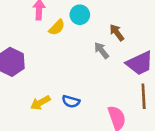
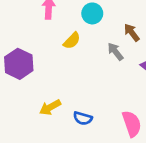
yellow semicircle: (57, 27) -> (72, 41), moved
blue semicircle: (71, 101) -> (83, 118), moved

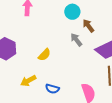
cyan circle: (92, 13) -> (72, 12), moved
yellow semicircle: (72, 41) -> (44, 55), moved

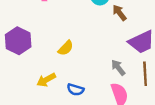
gray arrow: (76, 40) -> (118, 68), moved

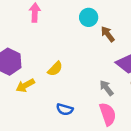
yellow arrow: (46, 80) -> (25, 85), moved

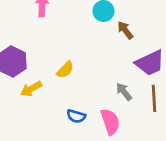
pink semicircle: (108, 114) -> (110, 122), moved

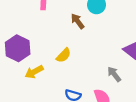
brown arrow: (125, 30) -> (78, 21), moved

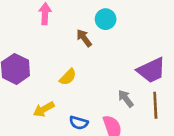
yellow arrow: (34, 72) -> (44, 109), moved

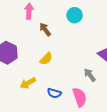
brown arrow: (84, 38) -> (45, 29), moved

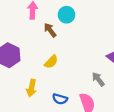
cyan circle: (75, 15) -> (66, 15), moved
yellow arrow: (28, 83) -> (31, 88), turned -49

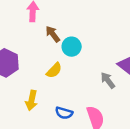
cyan circle: (66, 15) -> (72, 47), moved
gray arrow: (98, 79) -> (108, 80), moved

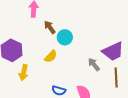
yellow arrow: (31, 100) -> (24, 72), moved

